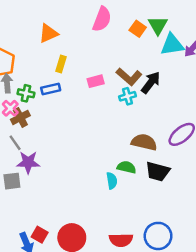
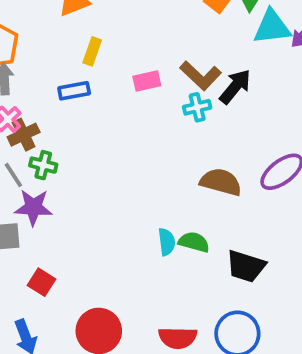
green cross: (26, 93) -> (43, 165), moved
green semicircle: (127, 167) -> (194, 242), moved
black trapezoid: (158, 171) -> (246, 266), moved
red square: (40, 235) -> (42, 282), moved

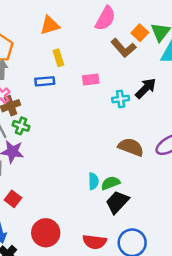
yellow rectangle: (92, 51) -> (58, 58), turned -42
brown L-shape: (201, 76) -> (123, 48), moved
green semicircle: (194, 242) -> (110, 183), turned -42
black trapezoid: (246, 266) -> (117, 202), moved, turned 110

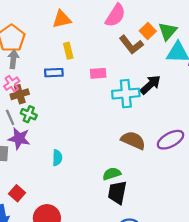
cyan cross: (121, 99) -> (126, 94), size x1.6
cyan semicircle: (93, 181) -> (57, 158), moved
red square: (13, 199) -> (17, 193), moved
black trapezoid: (117, 202) -> (117, 192), turned -35

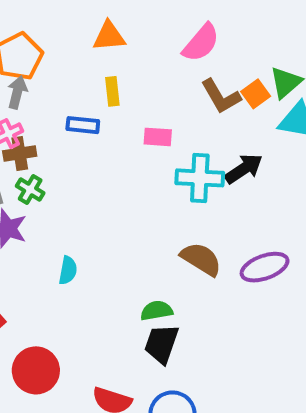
orange square: (148, 31) -> (256, 94), moved

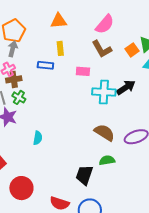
brown L-shape: (221, 96) -> (102, 49), moved
green semicircle: (157, 311) -> (107, 160), moved

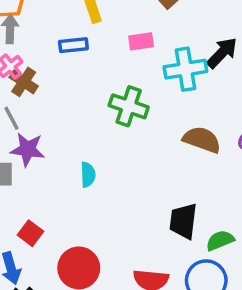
brown cross: (14, 79) -> (24, 82), turned -35
green cross: (19, 97) -> (129, 106), moved, size x1.5
green semicircle: (107, 160) -> (220, 240), moved

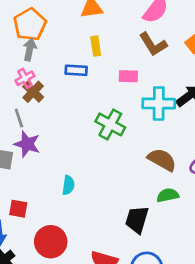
cyan semicircle: (88, 175) -> (68, 185), moved
red square: (30, 233) -> (18, 209), turned -36
green semicircle: (220, 240) -> (168, 195), moved

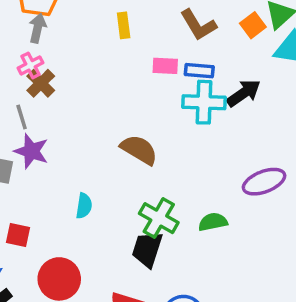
blue rectangle: (76, 70) -> (199, 71), moved
green cross: (110, 124) -> (159, 218), moved
brown semicircle: (162, 160) -> (139, 150), moved
black trapezoid: (137, 220) -> (147, 249), moved

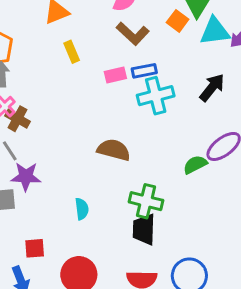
black arrow: (244, 93) -> (212, 88), moved
green semicircle: (213, 222) -> (195, 165), moved

